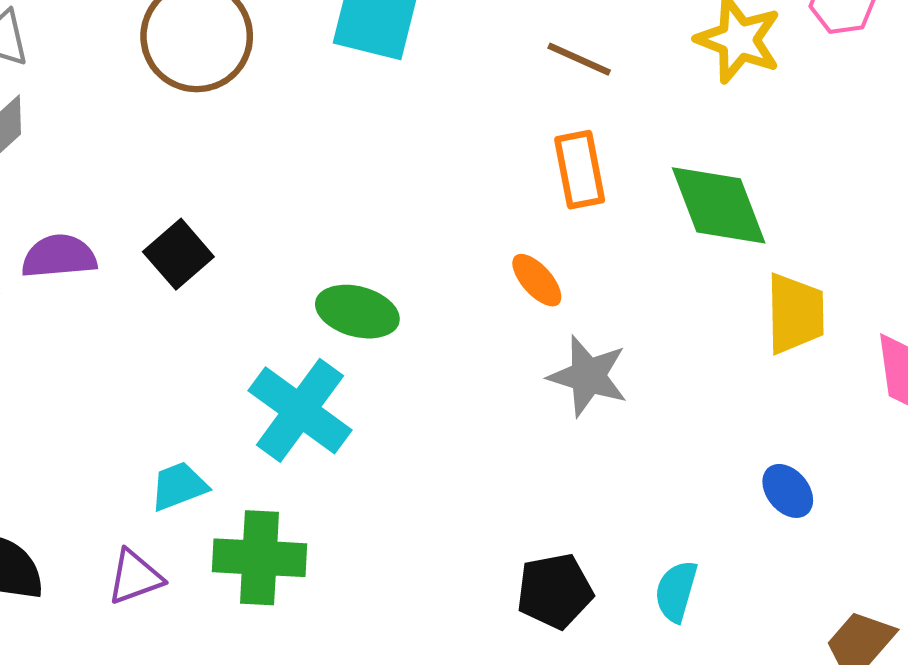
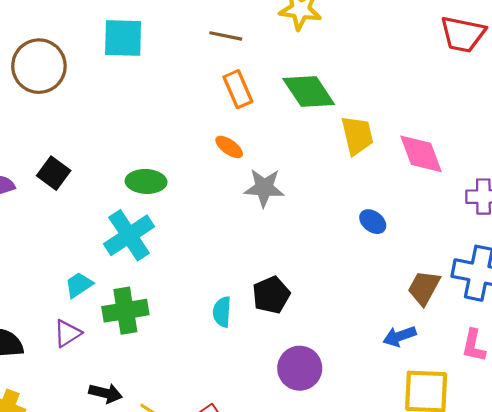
cyan cross: (300, 410) -> (129, 235), turned 33
cyan semicircle: (676, 591) -> (222, 312), moved

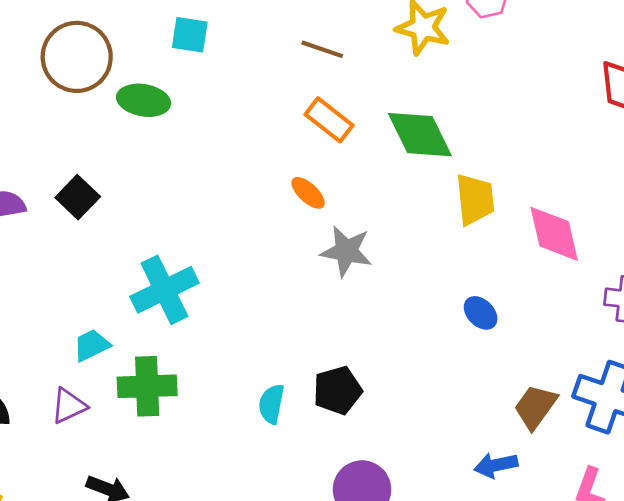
cyan square: (123, 38) -> (190, 35), size x0.7
orange rectangle: (238, 89) -> (329, 120), turned -36
green ellipse: (146, 181) -> (144, 100), moved

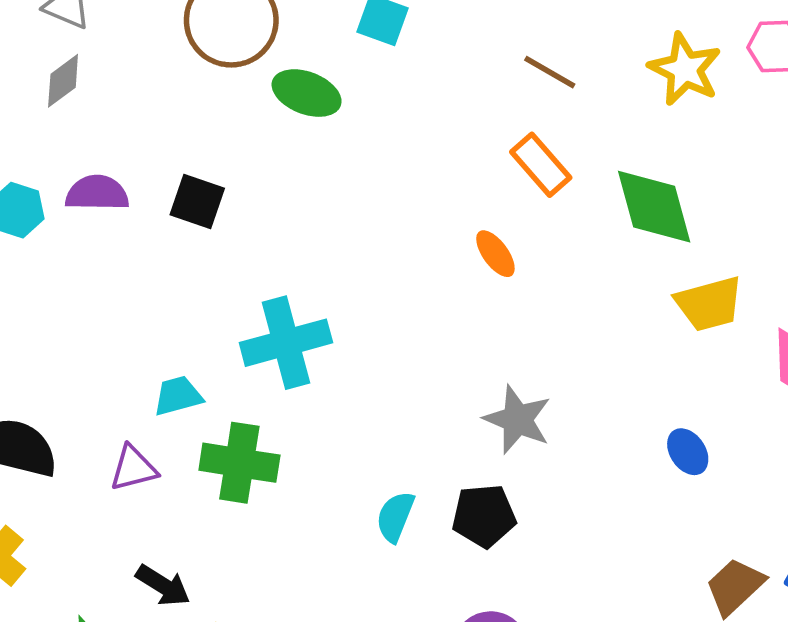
black square: (78, 197) -> (197, 201), turned -36
yellow trapezoid: (475, 199) -> (709, 304), turned 70
gray star: (346, 251) -> (517, 420), moved

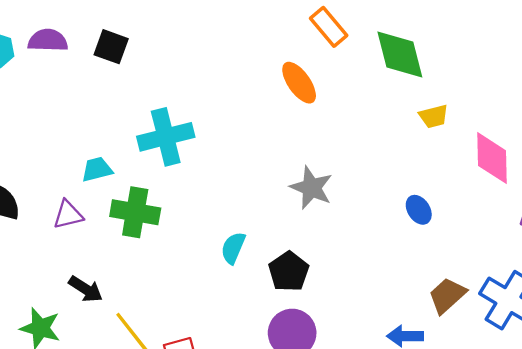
orange ellipse: (495, 254) -> (299, 83), size x1.4
yellow trapezoid: (709, 304) -> (434, 116), size x0.7
black pentagon: (484, 516) -> (289, 272), moved, turned -30

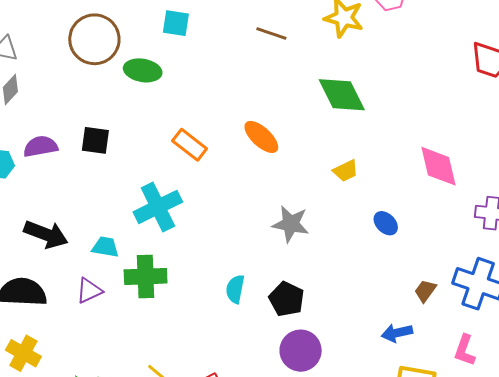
orange rectangle: (329, 27) -> (190, 145), moved
yellow trapezoid: (434, 116) -> (346, 171), moved
cyan trapezoid: (97, 169) -> (105, 247), turned 36
black arrow: (86, 289) -> (46, 234), moved, size x1.4
brown trapezoid: (447, 295) -> (425, 291), size x0.7

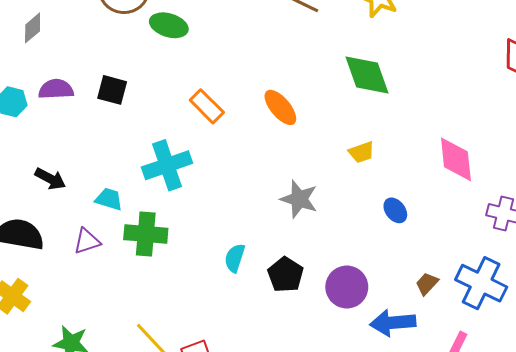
black arrow: (46, 234) -> (50, 179), size x0.7
blue arrow: (397, 333) -> (393, 323), size x1.4
purple circle: (301, 351) -> (347, 287), moved

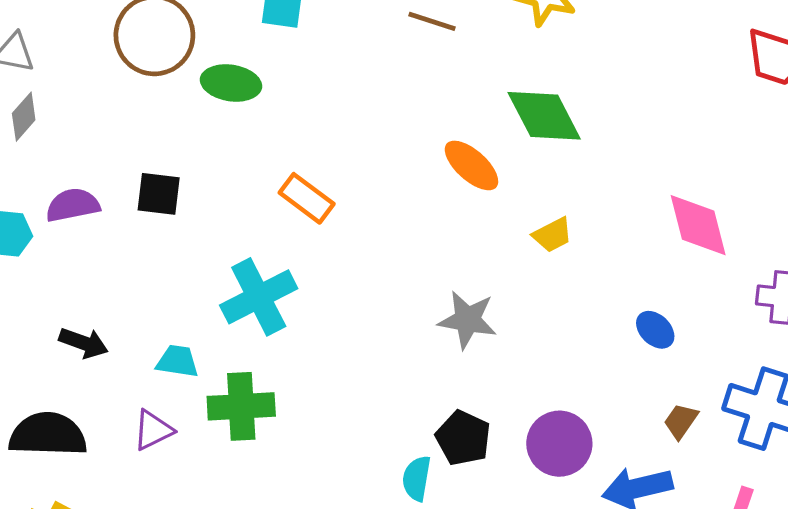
orange ellipse: (280, 107) -> (471, 165), moved
blue ellipse: (395, 210) -> (655, 330), moved
cyan semicircle: (235, 258) -> (417, 478), moved

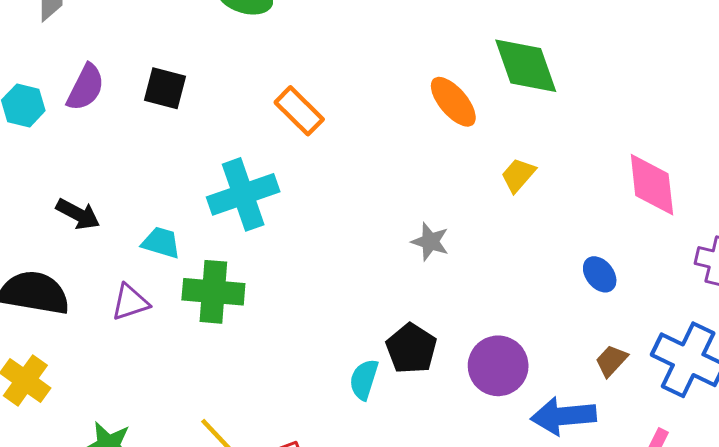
purple semicircle: (73, 205) -> (86, 87), turned 120
yellow trapezoid: (552, 235) -> (518, 175), turned 150
gray star: (468, 320) -> (430, 242), size x0.7

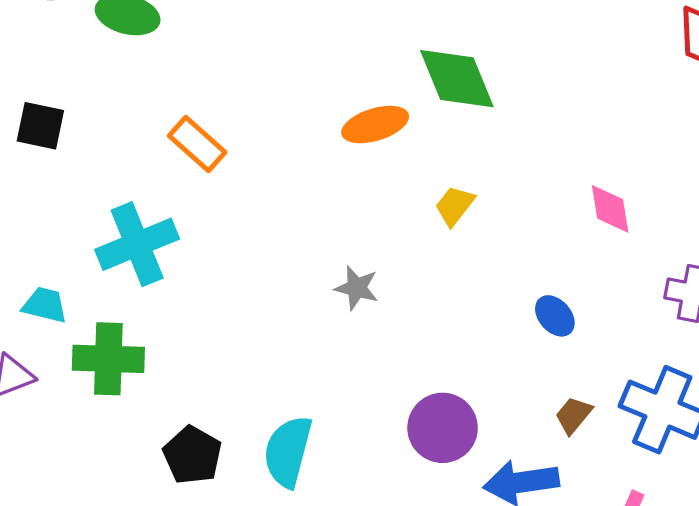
orange ellipse: (453, 102) -> (375, 125), turned -64
pink diamond: (652, 185) -> (610, 209), size x0.7
black pentagon: (411, 349) -> (192, 455), moved
cyan semicircle: (364, 379) -> (288, 451), size x1.5

